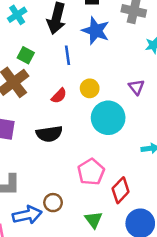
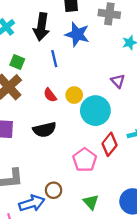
yellow circle: (90, 88) -> (74, 95), moved
red semicircle: (59, 96) -> (50, 95), turned 104
red diamond: (121, 190) -> (110, 144), moved

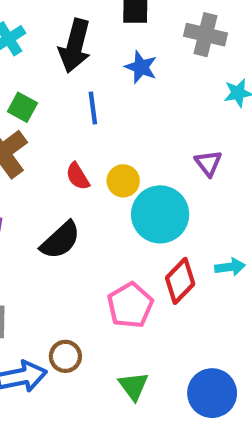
blue star: (77, 34) -> (141, 67), size x0.7
black semicircle: (45, 130) -> (60, 240), turned -35

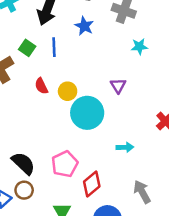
green square: (22, 107) -> (27, 48), moved
black semicircle: (60, 240) -> (23, 163), moved, turned -100
red diamond: (180, 281) -> (92, 184), moved

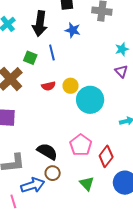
cyan star: (139, 46) -> (122, 49), moved
red semicircle: (41, 86) -> (48, 86), turned -64
purple triangle: (118, 86) -> (121, 71), moved

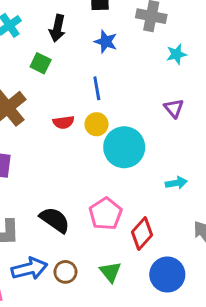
black arrow: (40, 24) -> (57, 28), size x0.7
cyan star: (122, 49) -> (176, 54), moved
blue line: (52, 52) -> (97, 88), moved
green square: (30, 58) -> (41, 63), moved
brown circle: (53, 173) -> (65, 272), moved

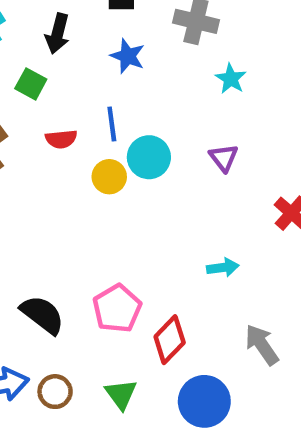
cyan star: (176, 54) -> (231, 79), turned -30
red semicircle: (64, 122) -> (61, 139), moved
cyan circle: (124, 147) -> (149, 157), moved, size x0.7

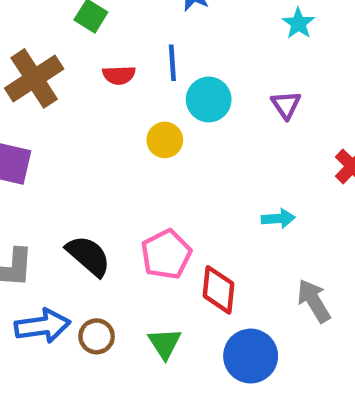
yellow circle: (109, 177) -> (165, 140), moved
red diamond: (170, 340) -> (219, 290), turned -42

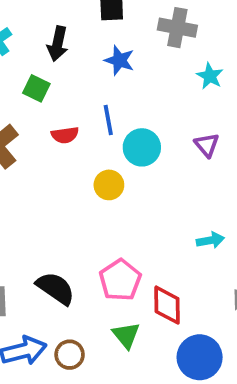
green triangle: (165, 343) -> (126, 335), moved

